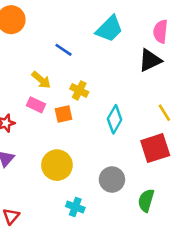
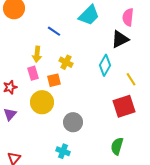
yellow arrow: (41, 80) -> (37, 54), turned 56
pink rectangle: (36, 105) -> (33, 73), turned 48
cyan diamond: (115, 119) -> (105, 65), moved
yellow circle: (57, 165) -> (42, 102), moved
gray circle: (112, 179) -> (73, 122), moved

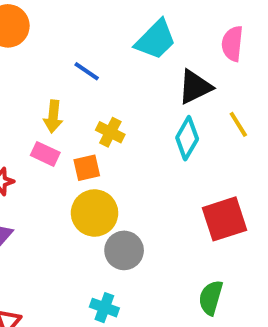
black triangle: (120, 39) -> (195, 87), moved
pink rectangle: (33, 73) -> (45, 154), turned -48
yellow line: (131, 79) -> (238, 124), moved
yellow circle: (42, 102) -> (95, 213), moved

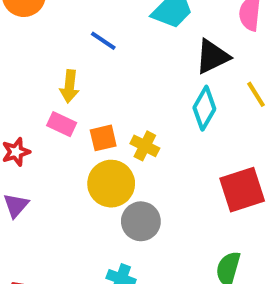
yellow cross: (110, 132) -> (145, 146), moved

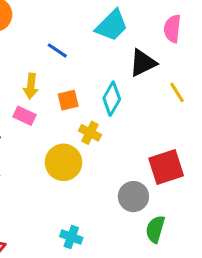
cyan diamond: (204, 108) -> (112, 99), moved
orange square: (103, 138) -> (68, 100), moved
gray circle: (141, 221) -> (133, 197), moved

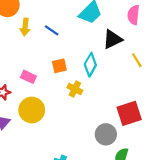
yellow arrow: (31, 86) -> (25, 27), moved
yellow circle: (63, 162) -> (32, 110), moved

